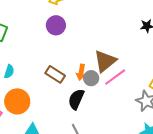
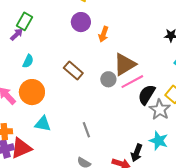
orange arrow: (81, 72) -> (103, 34), moved
black semicircle: (76, 99) -> (147, 95), moved

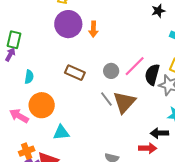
purple circle: (81, 22) -> (68, 24), size x1.4
brown triangle: (125, 64) -> (124, 102), moved
gray line: (86, 130) -> (106, 99), moved
black arrow: (137, 153) -> (159, 133), turned 84

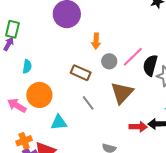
orange arrow: (93, 29) -> (96, 41), moved
brown rectangle: (75, 73) -> (81, 73), moved
gray line: (106, 99) -> (88, 103), moved
red arrow: (148, 148) -> (138, 127), moved

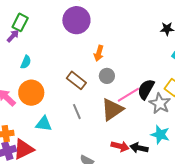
pink line: (133, 57) -> (128, 95), moved

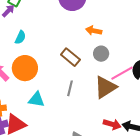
orange arrow: (99, 53) -> (94, 31), turned 84
gray line: (77, 112) -> (70, 88), turned 35

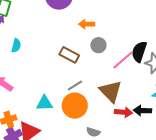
orange circle: (25, 68) -> (75, 106), moved
brown triangle: (105, 87) -> (111, 91), moved, turned -30
gray line: (70, 88) -> (75, 85), turned 56

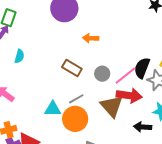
gray circle: (98, 45) -> (102, 74), moved
cyan triangle: (44, 103) -> (53, 109), moved
red arrow: (124, 112) -> (129, 96), moved, size x1.4

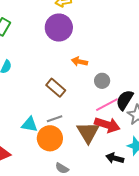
gray circle: (102, 74) -> (102, 81), moved

